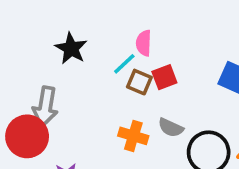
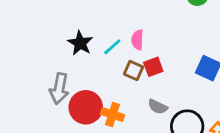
cyan line: (124, 64) -> (112, 47), moved
red circle: (27, 136) -> (86, 107), moved
orange cross: (133, 136) -> (112, 114), moved

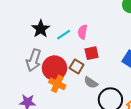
brown square: (134, 70) -> (77, 66), moved
gray arrow: (59, 89) -> (34, 60), moved
red circle: (86, 107) -> (54, 68), moved

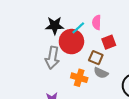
black star: (41, 29) -> (55, 26), turned -30
red circle: (54, 68) -> (71, 42), moved
gray semicircle: (91, 83) -> (101, 73), moved

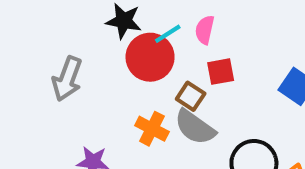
gray arrow: (52, 58) -> (67, 79), moved
gray semicircle: (101, 73) -> (195, 127), size x1.5

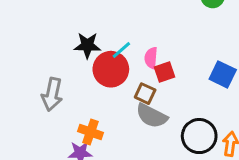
pink semicircle: (205, 30) -> (151, 58), moved
orange cross: (152, 129) -> (91, 132), moved

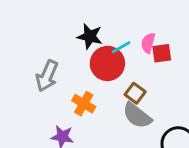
pink semicircle: (151, 58) -> (148, 43), moved
red square: (164, 72) -> (162, 53), moved
orange cross: (91, 132) -> (84, 104), moved

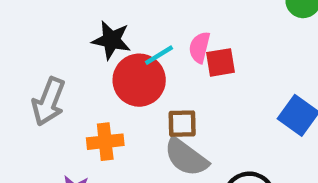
brown square: (135, 93) -> (182, 124), turned -36
orange cross: (84, 104) -> (105, 142), turned -35

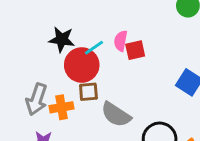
gray arrow: (49, 102) -> (37, 99), moved
brown square: (182, 124) -> (88, 92), moved

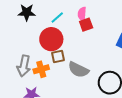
black star: (62, 39) -> (27, 12), moved
pink semicircle: (121, 41) -> (82, 14), moved
cyan line: (94, 48) -> (57, 17), moved

